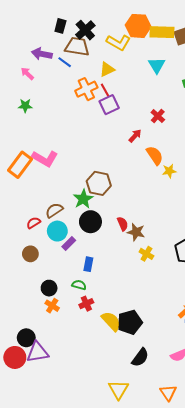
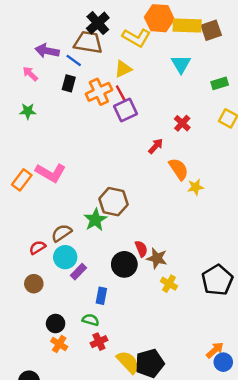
black rectangle: (60, 26) -> (69, 83), moved
orange rectangle: (20, 165) -> (22, 180), size x0.7
black circle: (90, 222) -> (124, 264), moved

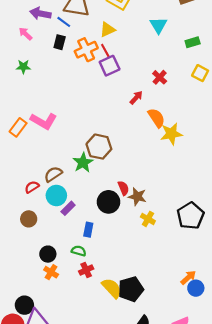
yellow star: (196, 187) -> (171, 134), size x1.5

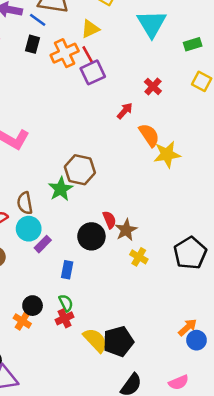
cyan triangle: (159, 25) -> (152, 24), size x1.4
brown semicircle: (53, 174) -> (25, 203), turned -66
brown star: (137, 197) -> (126, 230), turned 30
green semicircle: (79, 251) -> (66, 303), moved, turned 48
black circle: (48, 254) -> (33, 306), moved

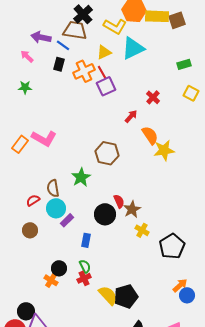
cyan triangle: (152, 24) -> (133, 48), moved, turned 35
brown hexagon: (80, 170) -> (107, 153), moved
black pentagon: (190, 253) -> (172, 246), moved

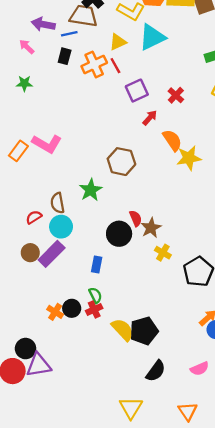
blue line: (63, 45) -> (69, 34), turned -48
purple square: (106, 86) -> (137, 91), moved
purple rectangle: (67, 220) -> (52, 254), moved, size x1.6
black circle: (59, 268) -> (72, 308), moved

